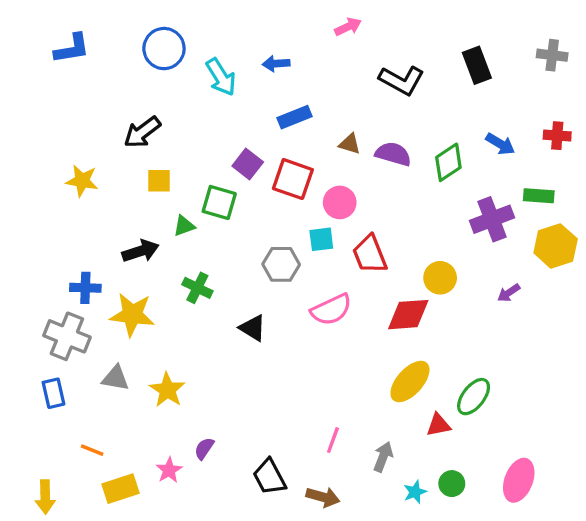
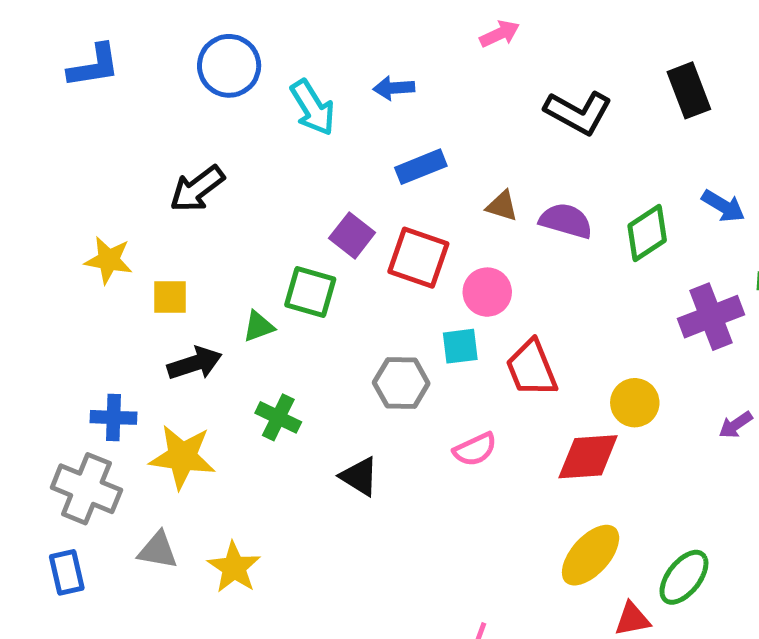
yellow square: (159, 181) -> (170, 297), moved
pink semicircle: (331, 310) -> (475, 449), size x0.7

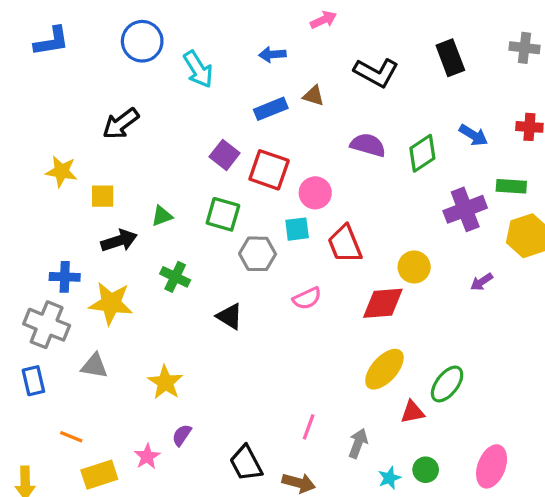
blue arrow: (394, 88) -> (272, 54), moved
brown triangle: (502, 206) -> (314, 96), moved
green square: (310, 292) -> (223, 214), moved
yellow star: (234, 567) -> (165, 382), moved

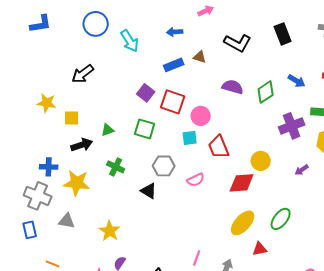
gray hexagon: (258, 254) -> (164, 166), moved
green ellipse: (447, 384) -> (281, 219), moved

